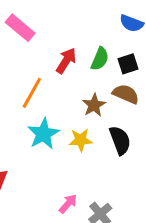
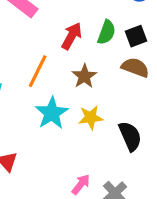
brown star: (94, 105) -> (84, 76), moved
black semicircle: (120, 140) -> (130, 136), moved

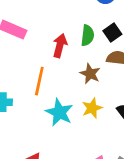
brown star: (84, 76) -> (90, 74), moved

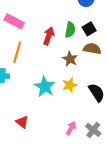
orange line: (39, 81) -> (17, 52), moved

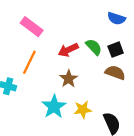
green semicircle: (70, 30) -> (94, 47), turned -63
red arrow: (49, 36) -> (68, 50), turned -144
brown star: (70, 59) -> (69, 79), moved

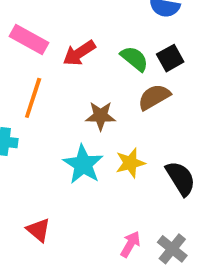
red arrow: (68, 50) -> (79, 53), moved
brown semicircle: (115, 73) -> (154, 97), moved, turned -42
brown star: (69, 79) -> (101, 116), turned -30

